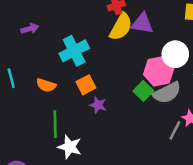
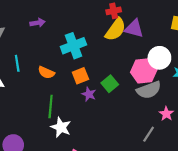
green square: (143, 91) -> (110, 84), moved
gray line: (175, 130) -> (149, 134), moved

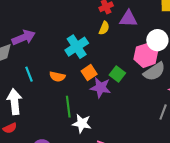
purple arrow: (38, 23) -> (24, 37), moved, size x1.6
yellow semicircle: (116, 29) -> (104, 28), moved, size x0.6
purple star: (89, 94) -> (101, 88), size x1.5

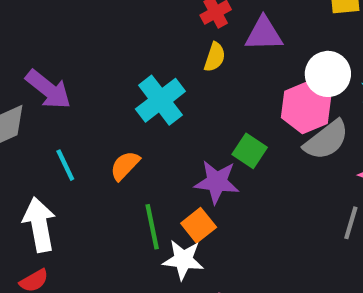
purple arrow: (24, 37) -> (48, 89), turned 65
orange square: (89, 73) -> (199, 225), moved
orange semicircle: (57, 77) -> (125, 166), turned 126

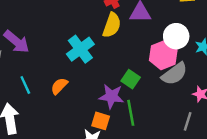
yellow semicircle: (215, 57) -> (112, 25), size x1.5
orange square: (199, 225) -> (101, 121), turned -36
green line: (152, 227) -> (131, 113), moved

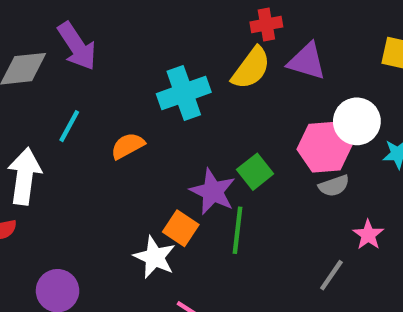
gray semicircle: (174, 74) -> (334, 186), size x0.6
cyan line: (25, 85) -> (69, 126), turned 36

